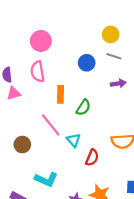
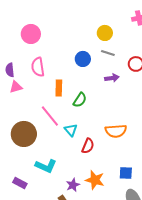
pink circle: (41, 41) -> (31, 34), moved
brown circle: (22, 145) -> (24, 134), size x1.6

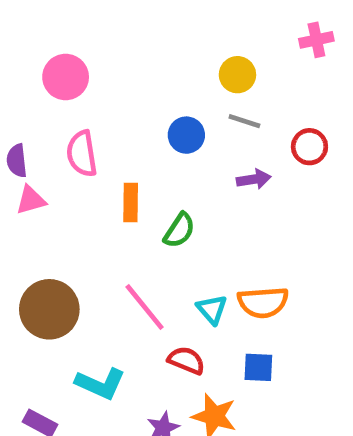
pink line: (50, 116) -> (145, 307), moved
cyan triangle: (71, 130) -> (212, 309), moved
red semicircle: (88, 146) -> (186, 360), moved, turned -91
blue square: (126, 173) -> (258, 367), moved

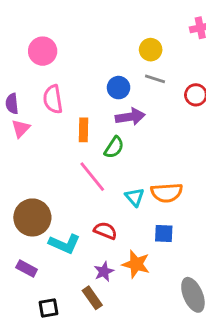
purple arrow: (254, 179) -> (130, 117), moved, size x1.4
pink triangle: (31, 200) -> (21, 128), turned -30
pink line: (145, 307) -> (92, 177), moved
brown circle: (49, 309) -> (32, 217), moved
red semicircle: (186, 360) -> (105, 231), moved

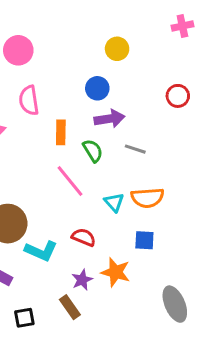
yellow circle: (151, 50) -> (117, 49), moved
gray line: (155, 79) -> (135, 149), moved
green semicircle: (114, 147) -> (93, 151), turned -65

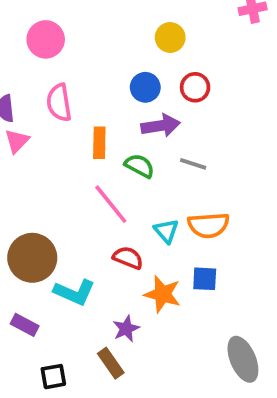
red circle: (178, 96) -> (195, 87), moved
green semicircle: (93, 151) -> (140, 166), turned -30
red semicircle: (84, 237) -> (128, 258), moved
orange star: (116, 272) -> (162, 294), moved

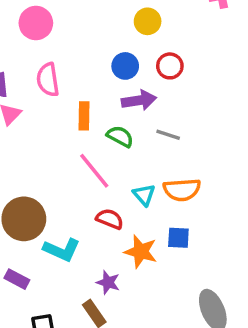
purple star: (126, 329) -> (108, 282), turned -30

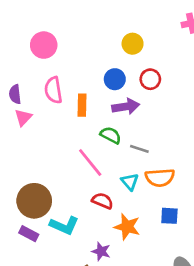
orange rectangle: (84, 116) -> (82, 105), moved
gray line: (168, 135) -> (139, 149), moved
blue square: (178, 238) -> (169, 216), moved
purple rectangle: (17, 279) -> (29, 234), moved

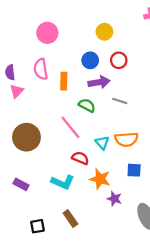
pink circle: (44, 45) -> (47, 33), moved
gray line: (139, 149) -> (120, 101), moved
brown circle: (34, 201) -> (26, 137), moved
cyan L-shape: (64, 225) -> (63, 182), moved
purple star: (101, 251) -> (114, 199), moved

